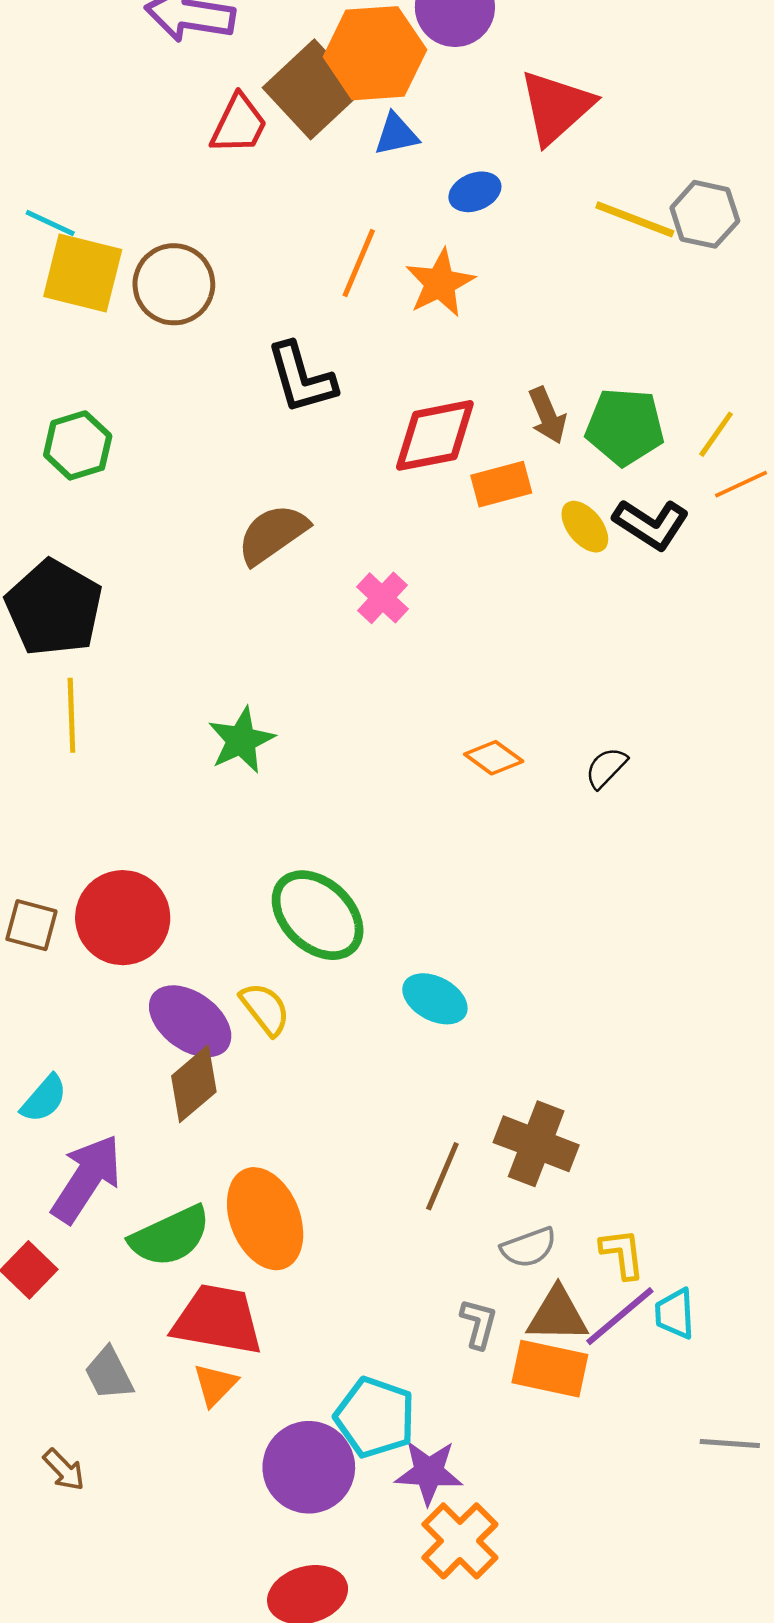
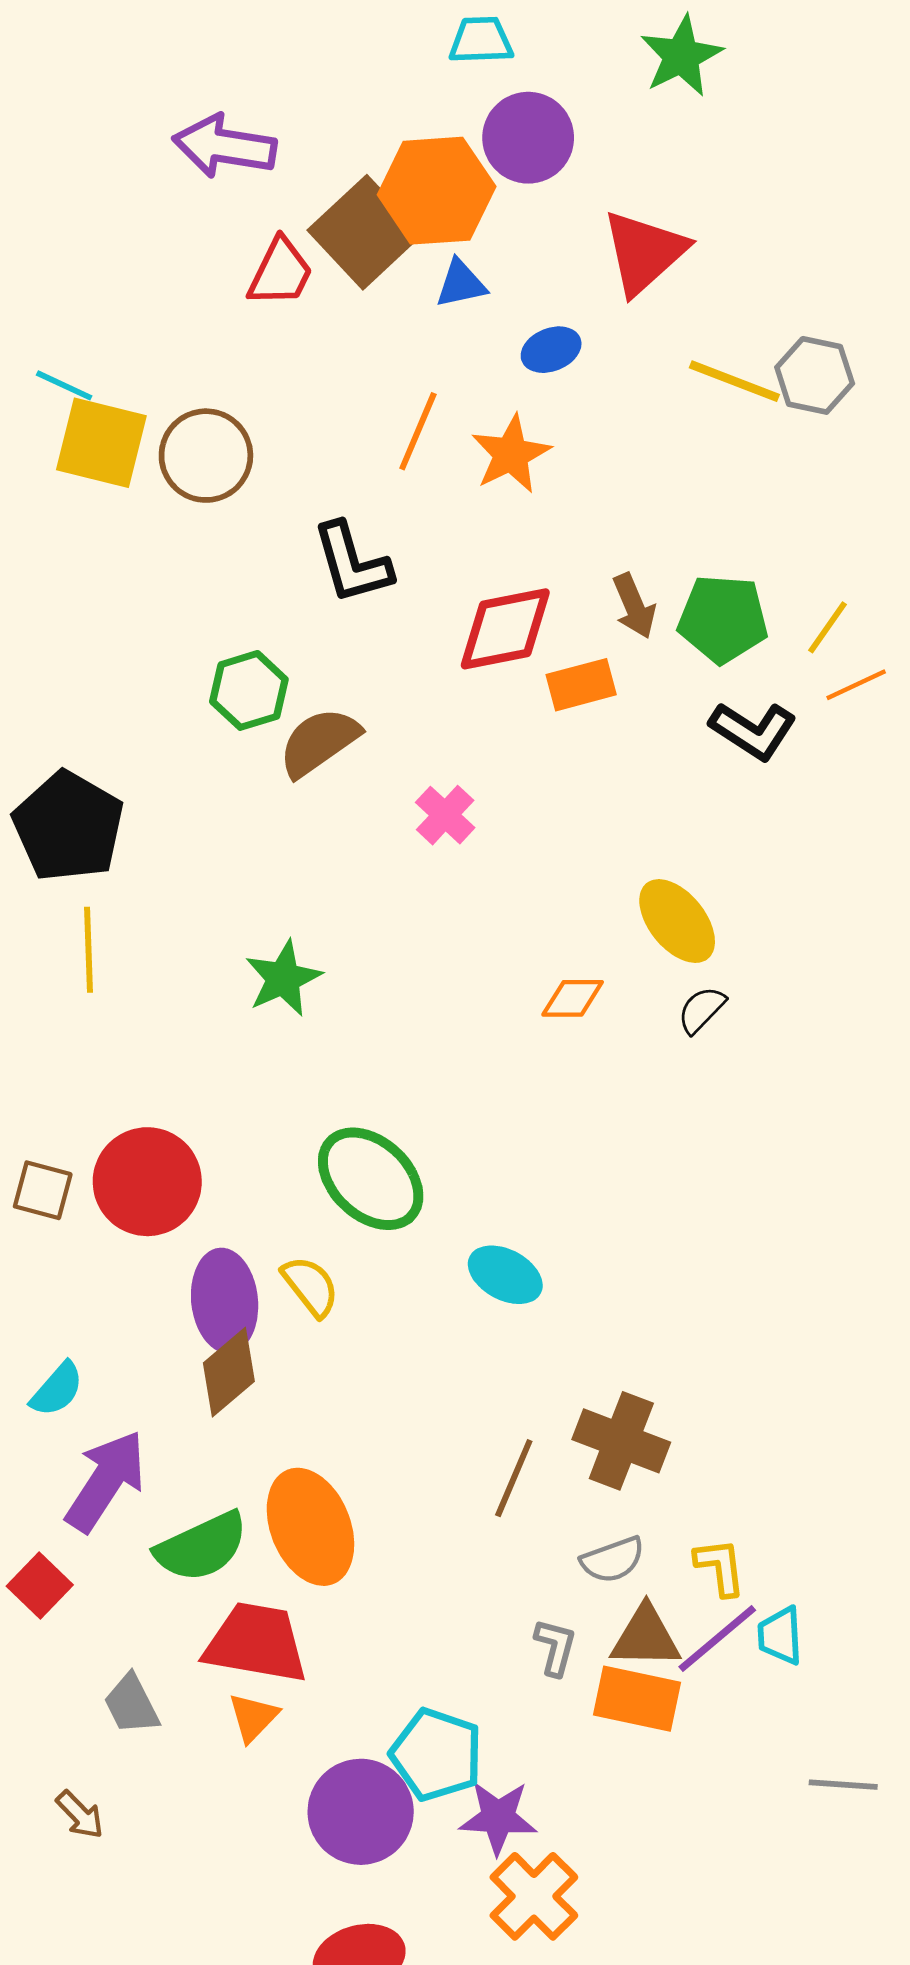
green hexagon: (78, 445) -> (249, 690), moved
yellow ellipse: (585, 527) -> (677, 921), moved, size x1.4
orange diamond: (494, 758) -> (573, 998), turned -36
purple ellipse: (190, 1021) -> (225, 1301), turned 48

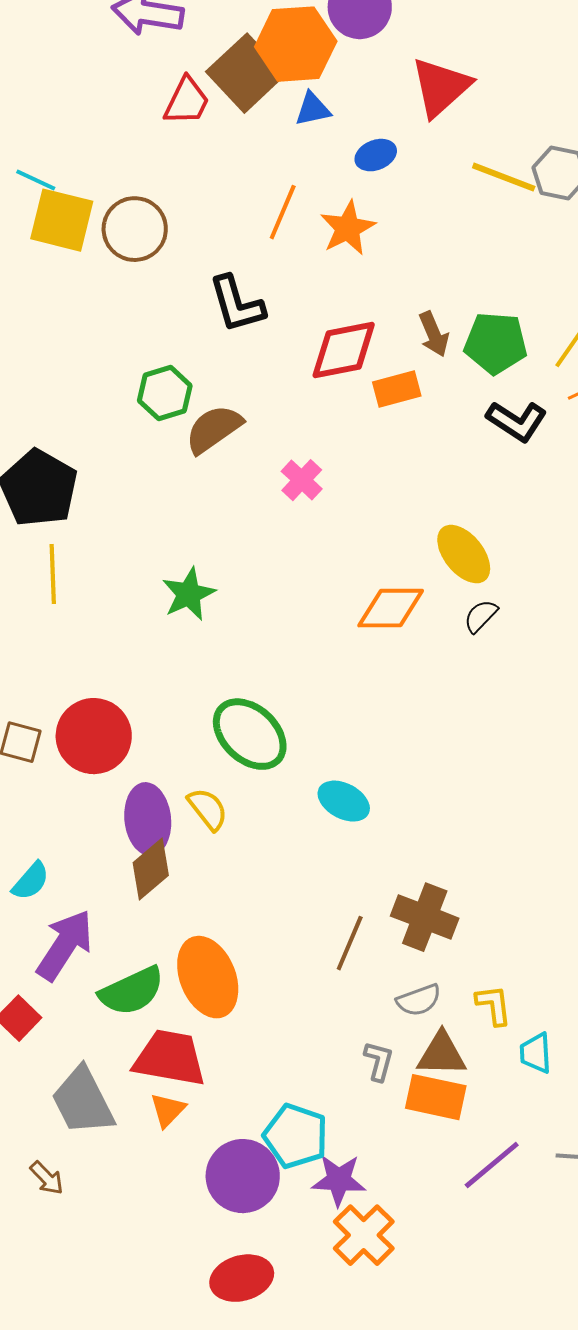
orange diamond: (573, 998) -> (391, 608), size x1.5
purple line: (717, 1639) -> (492, 1165), moved
gray trapezoid: (131, 1704) -> (83, 1101), size x1.6

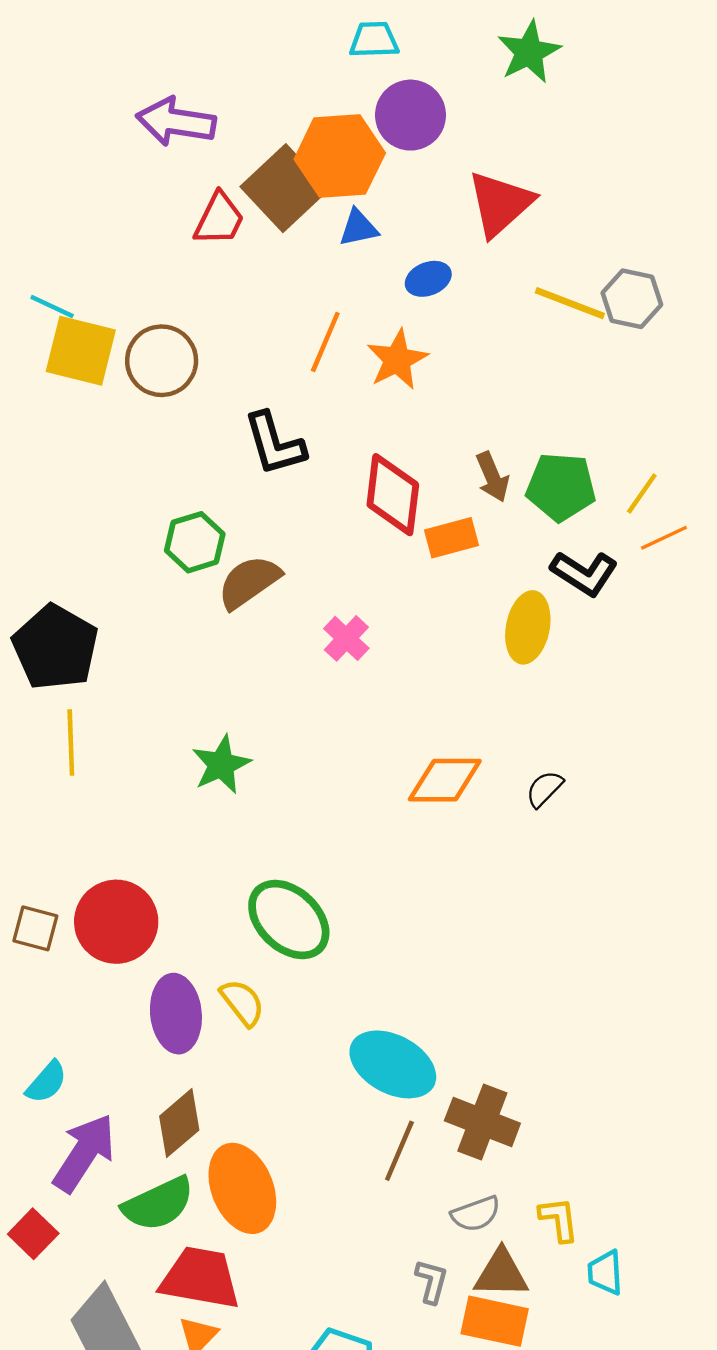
red diamond: (344, 350) -> (393, 495), turned -72
yellow ellipse: (464, 554) -> (528, 627), moved, turned 50
cyan ellipse: (344, 801) -> (393, 1064), moved, size x1.5
brown diamond: (151, 869) -> (179, 1123), moved

